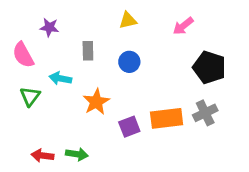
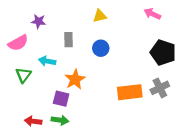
pink arrow: (183, 26) -> (152, 14), moved, turned 63
pink semicircle: (23, 55) -> (18, 43), turned -90
purple square: (129, 127) -> (61, 99), moved, turned 35

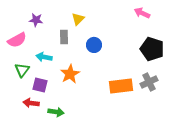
yellow triangle: (100, 16) -> (78, 19), moved, turned -32
purple square: (61, 99) -> (40, 85), moved
red arrow: (33, 121) -> (31, 103), moved

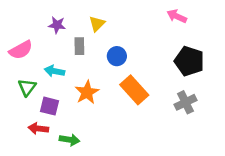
purple star: (36, 20) -> (57, 25), moved
orange rectangle: (121, 86) -> (134, 90), moved, turned 55

